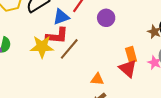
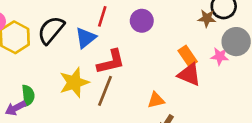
red L-shape: (57, 36) -> (111, 62), moved
brown line: (69, 49) -> (105, 91), moved

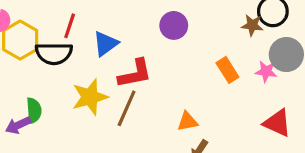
red line: (102, 16) -> (70, 26), moved
black semicircle: (51, 30) -> (54, 53), moved, turned -132
red triangle: (189, 75) -> (277, 123), moved

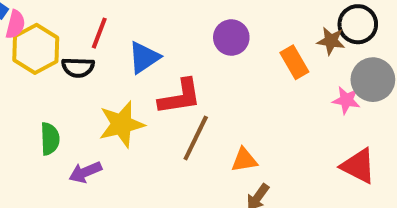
black semicircle: (54, 53) -> (78, 67), size x0.7
orange rectangle: (227, 70) -> (294, 62), moved
brown line: (127, 108) -> (196, 138), moved
purple arrow: (18, 125) -> (85, 172), moved

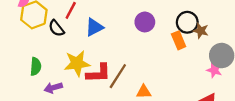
black circle: (358, 24) -> (187, 22), moved
black semicircle: (78, 67) -> (56, 28), turned 42
red L-shape: (180, 97) -> (98, 73), moved
pink star: (346, 100) -> (214, 70), moved

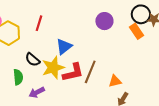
blue triangle: (94, 27) -> (64, 47), moved
black semicircle: (56, 28) -> (33, 60), moved

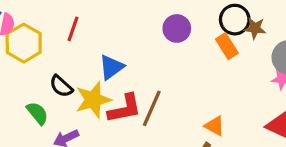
green semicircle: (18, 77) -> (37, 113), turned -35
orange triangle: (115, 81) -> (215, 126), moved, turned 40

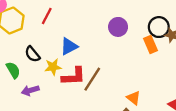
yellow star: (93, 100) -> (53, 67), size x0.7

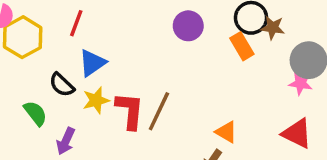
blue triangle: (69, 46) -> (92, 63), moved
red L-shape: (74, 76) -> (130, 111), turned -75
purple arrow: (30, 90) -> (66, 141), turned -42

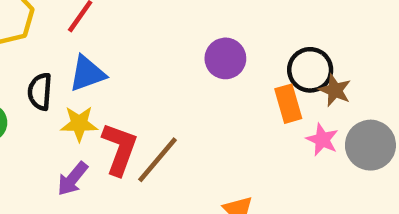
pink star: (301, 83) -> (322, 140), moved
black semicircle: (62, 85) -> (40, 92), turned 36
purple arrow: (66, 141) -> (73, 179), moved

